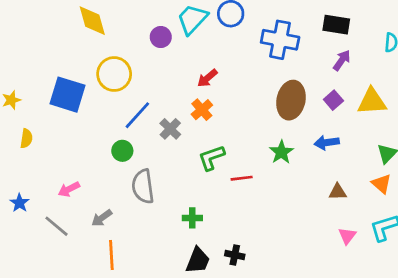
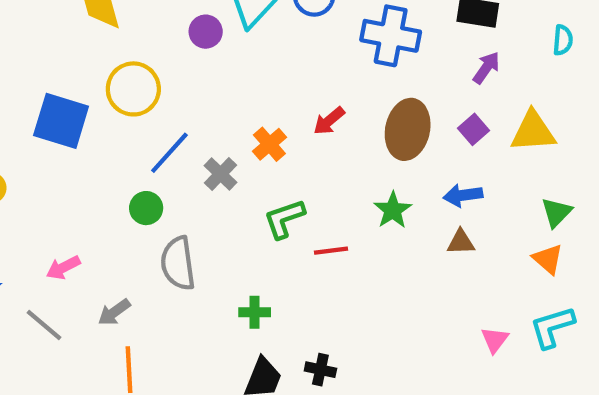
red arrow: (207, 78) -> (329, 121), moved
brown triangle: (338, 192) -> (461, 242), moved

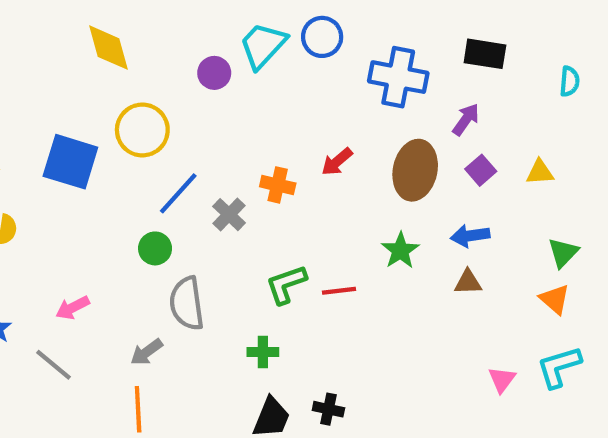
purple arrow: (486, 68) -> (466, 119), moved
yellow triangle: (533, 132) -> (540, 172), size x0.6
orange cross: (269, 144) -> (278, 185), turned -36
green L-shape: (284, 219) -> (286, 284), moved
gray arrow: (114, 312) -> (147, 352), moved

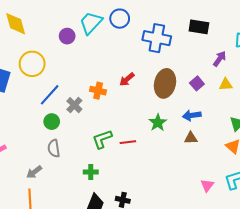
purple arrow: (466, 119) -> (220, 59), moved
green circle: (155, 248) -> (52, 122), moved
gray semicircle: (187, 303) -> (54, 148), size x0.7

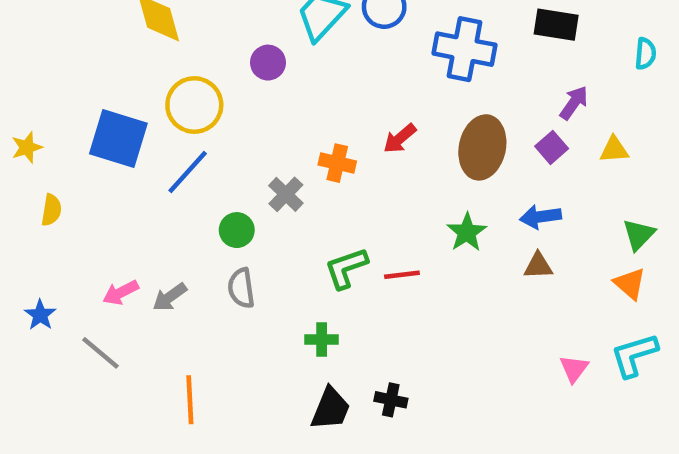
purple circle: (67, 36) -> (268, 63), moved
purple arrow: (220, 59) -> (574, 103), moved
blue line: (50, 95) -> (188, 172), moved
gray arrow: (34, 172) -> (170, 297), moved

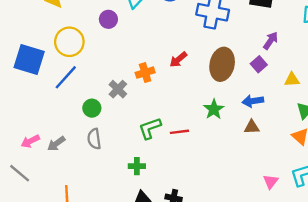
yellow triangle: (614, 150) -> (292, 80), moved
orange cross: (337, 163) -> (145, 73), turned -30

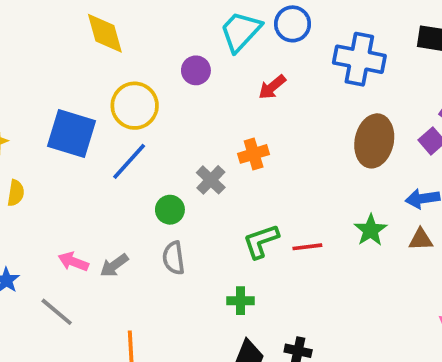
red arrow: (178, 60) -> (272, 87), moved
green star: (214, 109) -> (371, 230), moved
pink arrow: (30, 141) -> (73, 262), turned 48

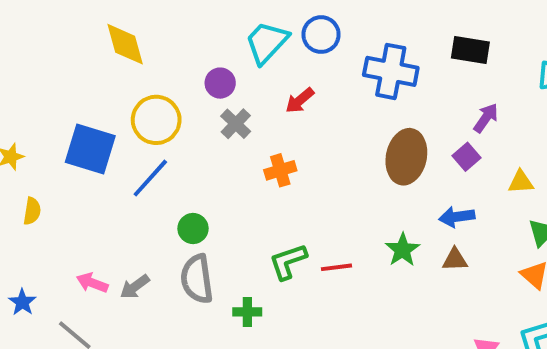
gray cross: (211, 180) -> (236, 124), moved
gray semicircle: (174, 258) -> (197, 279), size x1.4
green cross: (241, 301) -> (247, 312), moved

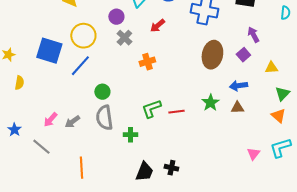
purple arrow: (486, 118) -> (253, 35), turned -63
pink arrow: (92, 283) -> (50, 120), turned -70

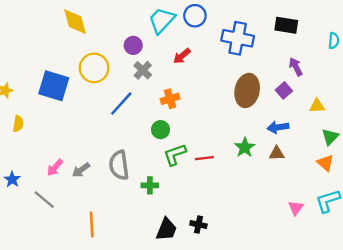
blue line: (80, 66) -> (121, 104), moved
green circle: (102, 92) -> (161, 130), moved

